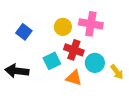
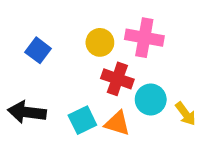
cyan square: (52, 61) -> (82, 120), moved

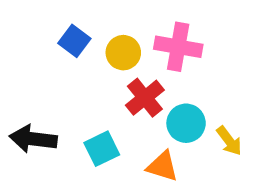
blue square: (38, 50) -> (74, 41), moved
red cross: (117, 79) -> (145, 98), turned 32
orange triangle: (117, 123) -> (163, 166), moved

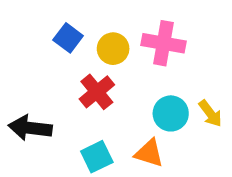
red cross: (145, 98) -> (97, 92), moved
yellow arrow: (229, 141) -> (210, 113), moved
cyan square: (102, 149) -> (97, 157), moved

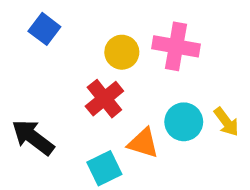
blue square: (68, 38) -> (44, 29), moved
black arrow: (30, 128) -> (33, 137), turned 30
orange triangle: (149, 153) -> (143, 143), moved

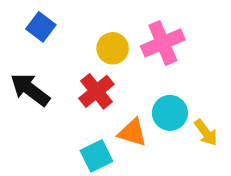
pink cross: (176, 46) -> (163, 43), turned -33
yellow arrow: (226, 122) -> (206, 133), moved
black arrow: (33, 137) -> (30, 90), moved

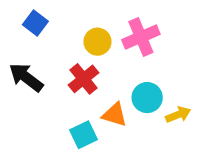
yellow arrow: (206, 133) -> (178, 115), turned -75

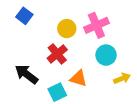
black arrow: (26, 77) -> (26, 74), moved
cyan circle: (147, 98) -> (106, 55), moved

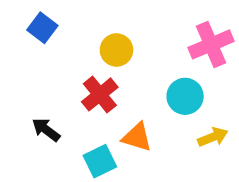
pink cross: (96, 25) -> (211, 44), moved
black arrow: (26, 74) -> (46, 130), size x0.7

